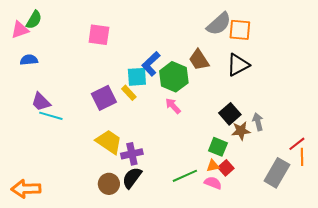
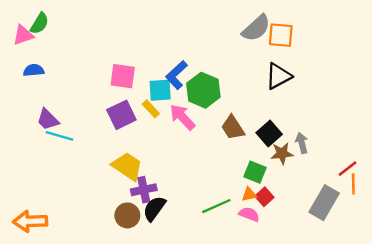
pink square: (99, 35) -> (123, 76), moved
brown trapezoid: (199, 60) -> (233, 128), moved
pink arrow: (173, 106) -> (182, 117), moved, size x1.4
purple cross: (132, 154) -> (144, 190), moved

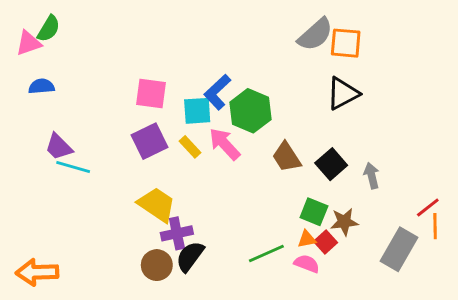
yellow rectangle: (151, 109) -> (190, 147), moved
brown star: (282, 153) -> (344, 222), moved

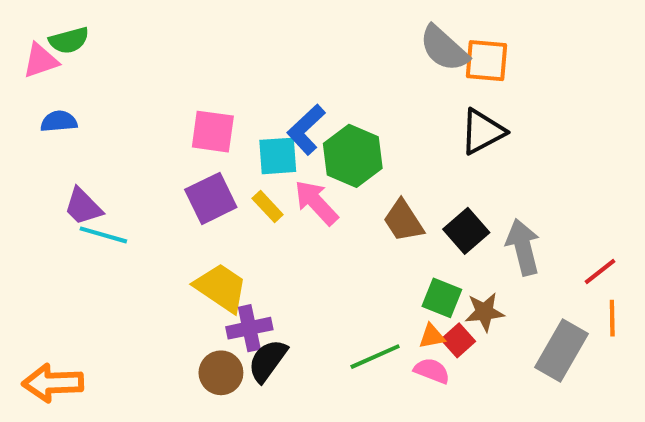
green semicircle: (49, 29) -> (69, 40), turned 44
gray semicircle: (315, 34) -> (444, 48), turned 84
gray arrow: (372, 176) -> (523, 247), size x1.5
red line: (428, 207) -> (600, 271), moved

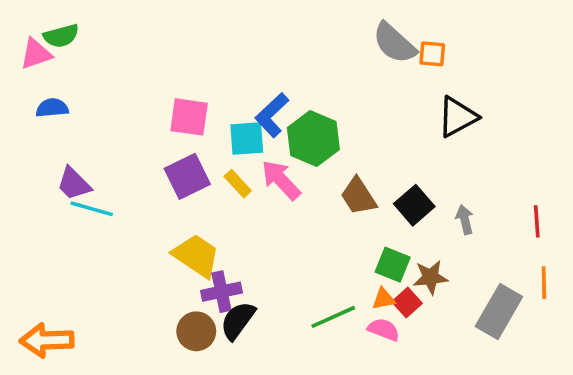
orange square: (487, 61) -> (432, 54), size x0.7
black triangle: (482, 132) -> (457, 117), moved
gray arrow: (523, 247) -> (465, 220), size x0.6
red line: (600, 271) -> (537, 221), moved, turned -56

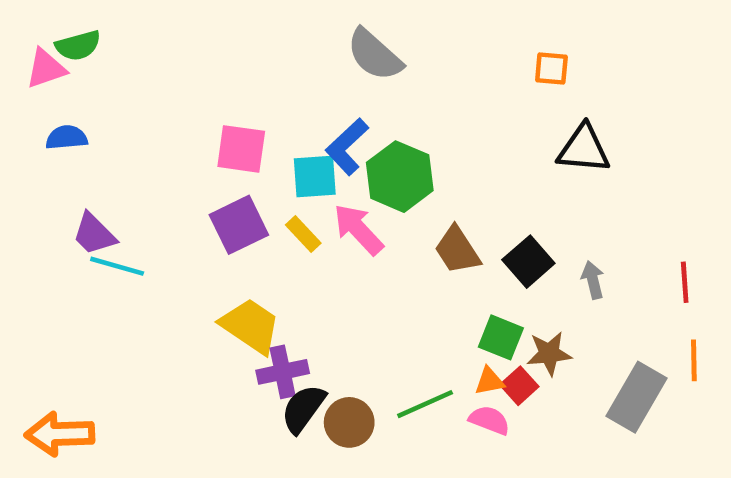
gray semicircle: (394, 43) -> (374, 55), moved
black triangle: (457, 117) -> (584, 149), turned 33
brown circle: (196, 331) -> (349, 422), moved

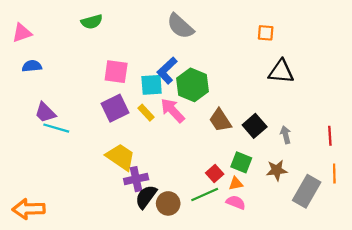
green semicircle: (78, 46) -> (92, 22), moved
brown star: (549, 353) -> (277, 170), moved
red square: (519, 386) -> (215, 174), moved

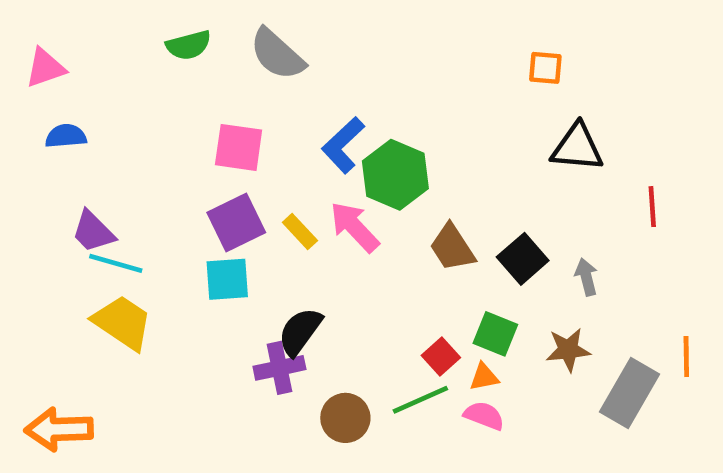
gray semicircle: (180, 26) -> (277, 54), moved
cyan square: (152, 85) -> (227, 279), moved
red line: (330, 136) -> (652, 207), moved
yellow trapezoid: (121, 157) -> (123, 322), moved
black semicircle: (146, 197) -> (300, 332), moved

